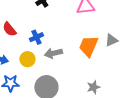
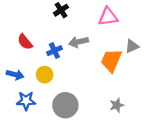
gray triangle: (111, 40) -> (132, 46), moved
gray arrow: (53, 53) -> (78, 42), moved

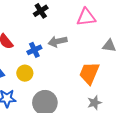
gray triangle: (132, 46) -> (109, 46), turned 32
orange trapezoid: (111, 60) -> (89, 73), moved

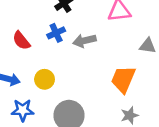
blue cross: (34, 50) -> (56, 33), moved

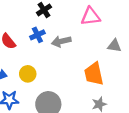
orange trapezoid: (123, 79) -> (94, 74), turned -35

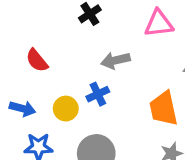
blue cross: (37, 35) -> (98, 94), moved

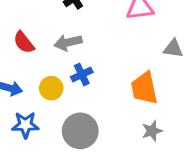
gray arrow: (115, 60) -> (68, 42), moved

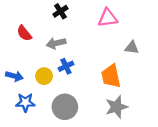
red semicircle: (24, 42) -> (24, 33), moved
gray star: (152, 131) -> (116, 107), size x1.5

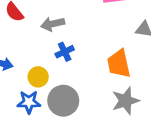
yellow circle: (44, 76) -> (38, 77), moved
blue star: (25, 102) -> (29, 102), moved

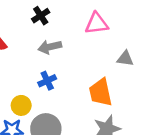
gray arrow: (53, 24) -> (50, 47), moved

